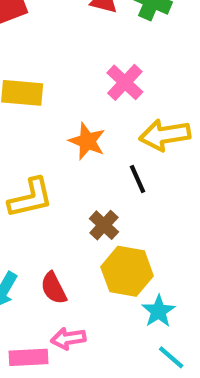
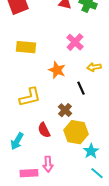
yellow arrow: (165, 135) -> (94, 67), size x0.6
red semicircle: (54, 288) -> (44, 130), moved
pink arrow: (68, 338) -> (48, 164), turned -84

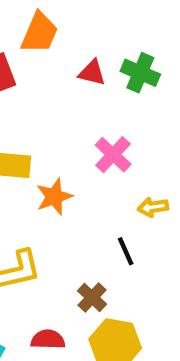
orange star: (57, 70) -> (54, 197), moved, turned 30
red semicircle: (44, 130) -> (48, 339), turned 119

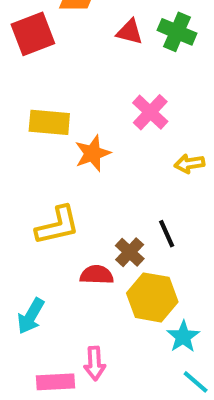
black line: (126, 251) -> (167, 234), moved
red semicircle: (48, 339) -> (97, 275), moved

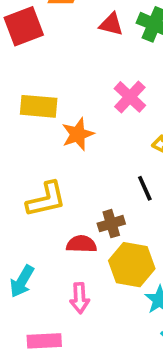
black line: (167, 234) -> (145, 188), moved
brown cross: (130, 252) -> (111, 224), turned 30
pink arrow: (95, 363) -> (80, 298), moved

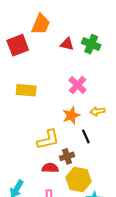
orange star: (78, 134) -> (71, 115), moved
yellow L-shape: (46, 199) -> (48, 140), moved

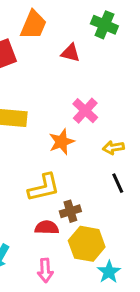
green cross: (91, 44) -> (104, 25), moved
orange star: (71, 115) -> (62, 142), moved
black line: (86, 136) -> (118, 183), moved

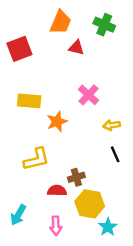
orange trapezoid: (33, 25) -> (61, 22), moved
orange star: (62, 142) -> (57, 122), moved
yellow L-shape: (44, 188) -> (36, 159), moved

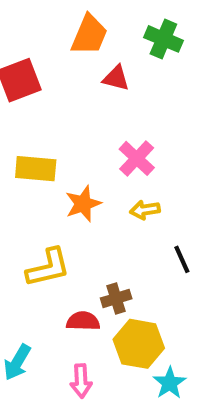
yellow arrow: (112, 125) -> (145, 210), moved

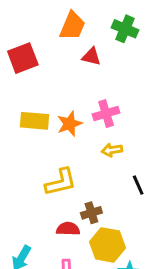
pink cross: (137, 158) -> (106, 114), turned 30
orange star: (83, 204) -> (70, 124), moved
yellow L-shape: (48, 268) -> (61, 182), moved

